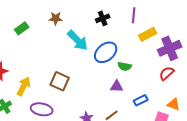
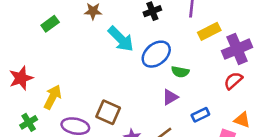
brown square: (60, 81) -> (108, 112), moved
purple triangle: (117, 86) -> (170, 97), turned -32

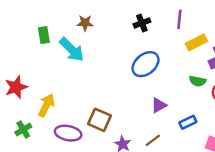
green rectangle: (50, 24) -> (44, 35), turned -63
cyan arrow: (121, 39) -> (72, 50), moved
green semicircle: (180, 72) -> (198, 81), moved

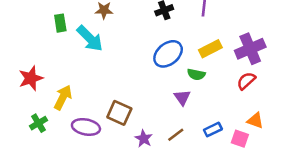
yellow rectangle: (196, 42) -> (210, 49), moved
green semicircle: (198, 81) -> (196, 74), moved
purple triangle: (159, 105) -> (182, 97), turned -35
blue rectangle: (188, 122) -> (213, 130), moved

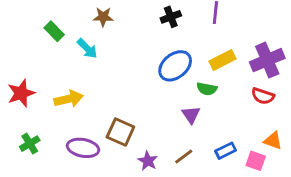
green rectangle: (60, 23) -> (54, 31), turned -36
cyan arrow: (90, 38) -> (87, 49), size x0.7
red semicircle: (246, 81) -> (263, 96), turned -120
yellow arrow: (63, 97) -> (69, 99), moved, turned 50

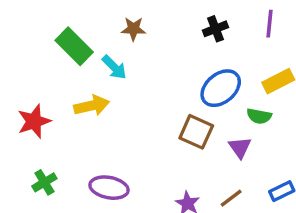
green rectangle: (54, 31) -> (74, 46), size x1.5
yellow arrow: (69, 99) -> (92, 106), moved
brown square: (120, 132) -> (196, 132), moved

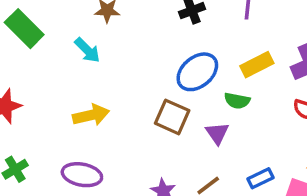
green rectangle: (74, 46) -> (24, 29), moved
yellow arrow: (92, 106) -> (91, 115), moved

